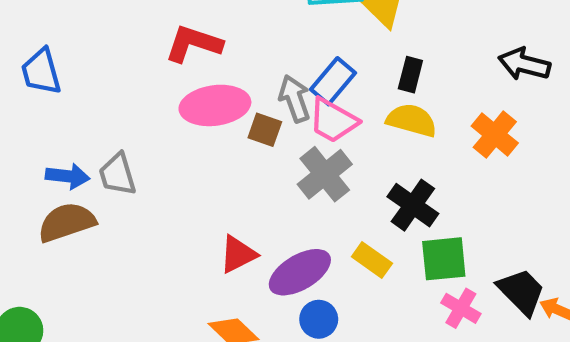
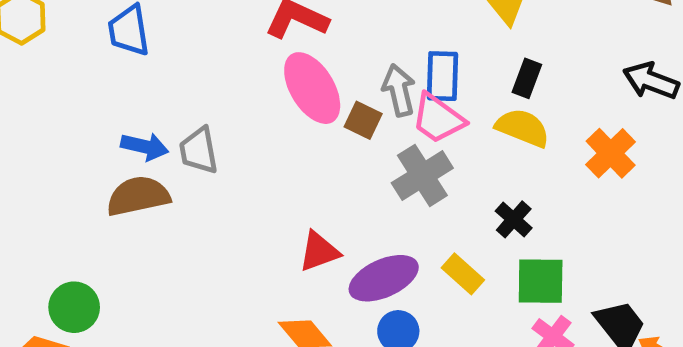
blue rectangle: (333, 81) -> (443, 76), turned -45
pink ellipse: (215, 105) -> (312, 88), turned 60
black cross: (413, 205) -> (514, 219), size x0.7

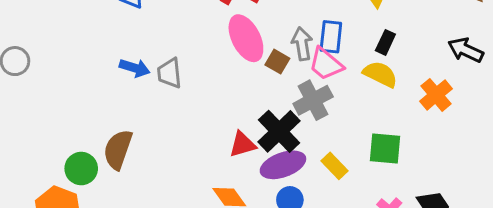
brown semicircle: (138, 196) -> (118, 150), moved, turned -63
black cross: (514, 219) -> (279, 131), moved, size x1.8
green square: (541, 281) -> (385, 149), moved

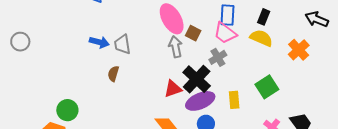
gray arrow: (302, 44) -> (176, 47), moved
gray cross: (313, 100) -> (218, 57), size x0.7
green square: (385, 149) -> (267, 87), turned -35
brown semicircle: (118, 150) -> (113, 74), moved, size x0.6
yellow rectangle: (335, 166) -> (234, 100), turned 42

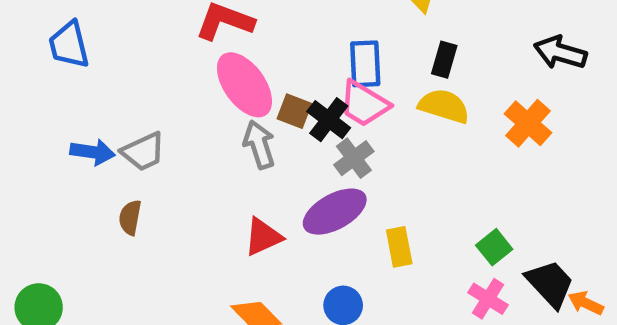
gray trapezoid: (122, 44) -> (143, 152), turned -100
black cross: (197, 79) -> (329, 120), moved, size x0.7
green square: (267, 87) -> (494, 247), moved, size x0.7
purple ellipse: (200, 101) -> (335, 212), moved

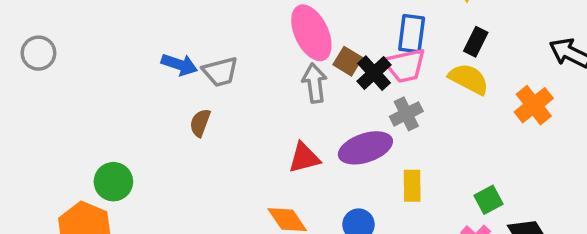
pink trapezoid: (364, 104) -> (405, 66), turned -54
gray cross: (354, 158) -> (406, 114), moved

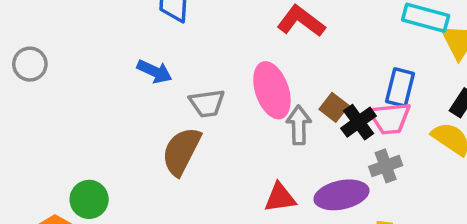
pink ellipse: (311, 33) -> (272, 90), moved
blue arrow: (179, 65) -> (155, 71), moved
brown semicircle: (200, 123) -> (181, 151), size x1.8

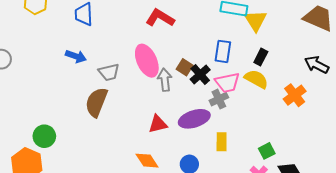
pink trapezoid: (390, 118) -> (227, 83), moved

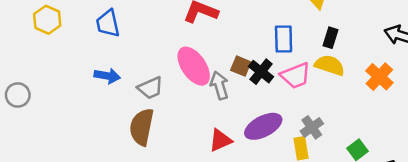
gray cross: (219, 99) -> (312, 127), moved

